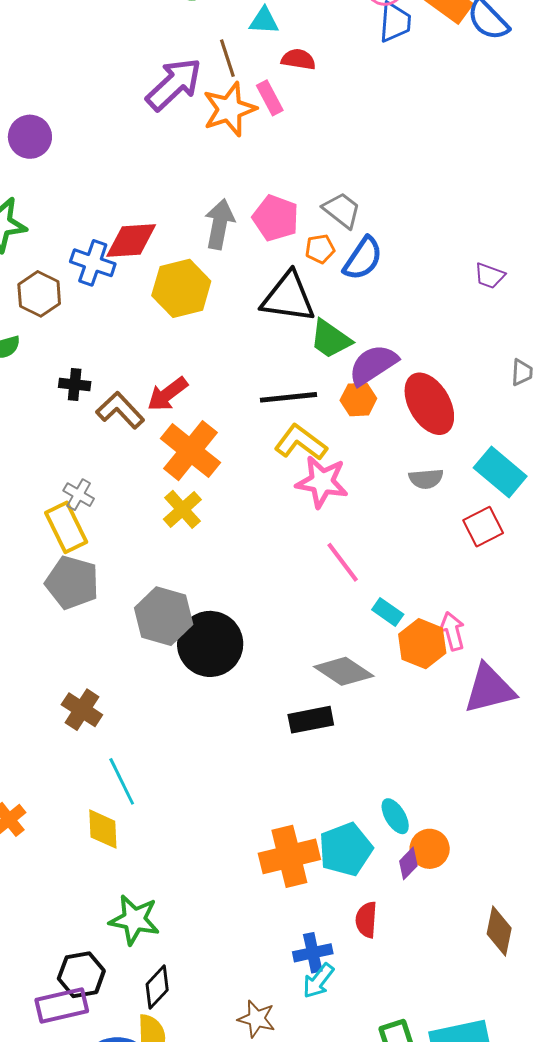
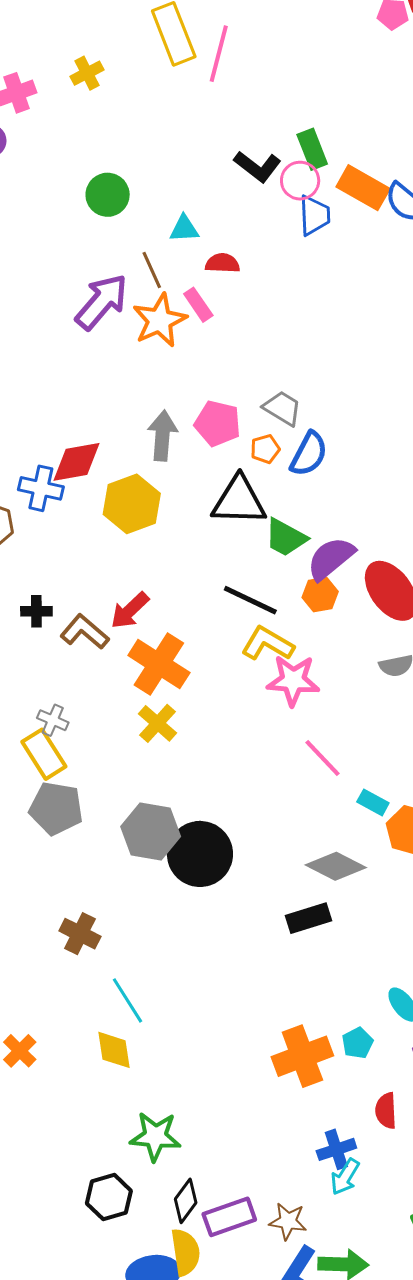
black line: (288, 397) -> (250, 600), turned 38
cyan pentagon: (346, 849) -> (357, 1043), size x0.6
purple rectangle: (62, 1005) -> (229, 1217), moved

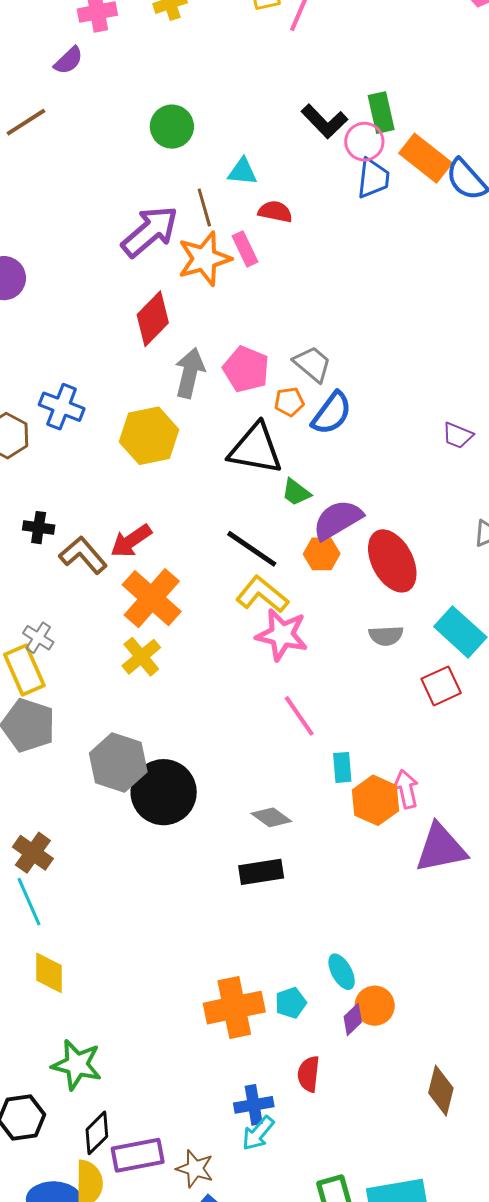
red diamond: (77, 462) -> (153, 319), moved, turned -44
green trapezoid: (286, 538) -> (296, 492), size x0.7
cyan rectangle: (373, 802) -> (342, 767), turned 48
gray diamond: (336, 866) -> (271, 817), moved, size x0.7
cyan line: (127, 1000) -> (29, 902), moved

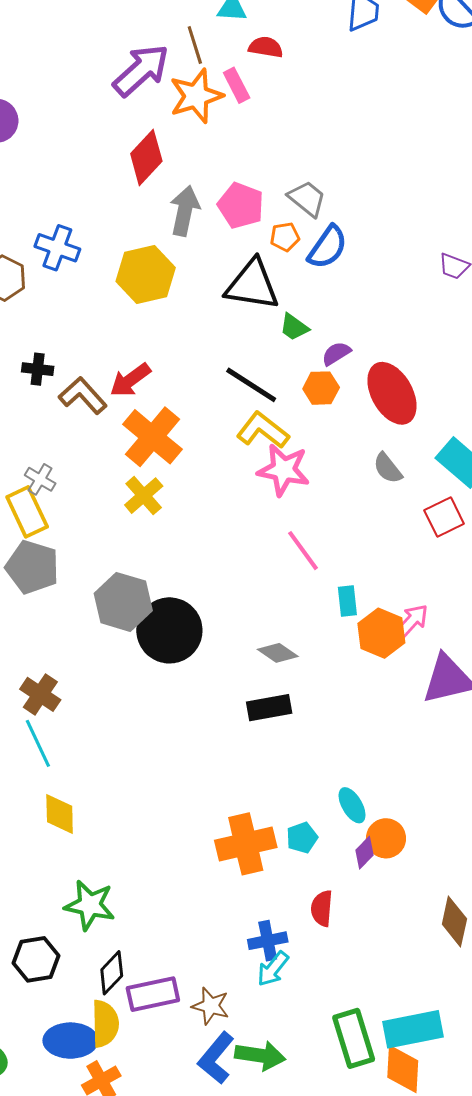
purple semicircle: (338, 520) -> (336, 354), size x0.6
gray semicircle: (386, 636) -> (388, 468), turned 56
pink arrow: (406, 789) -> (412, 621), turned 57

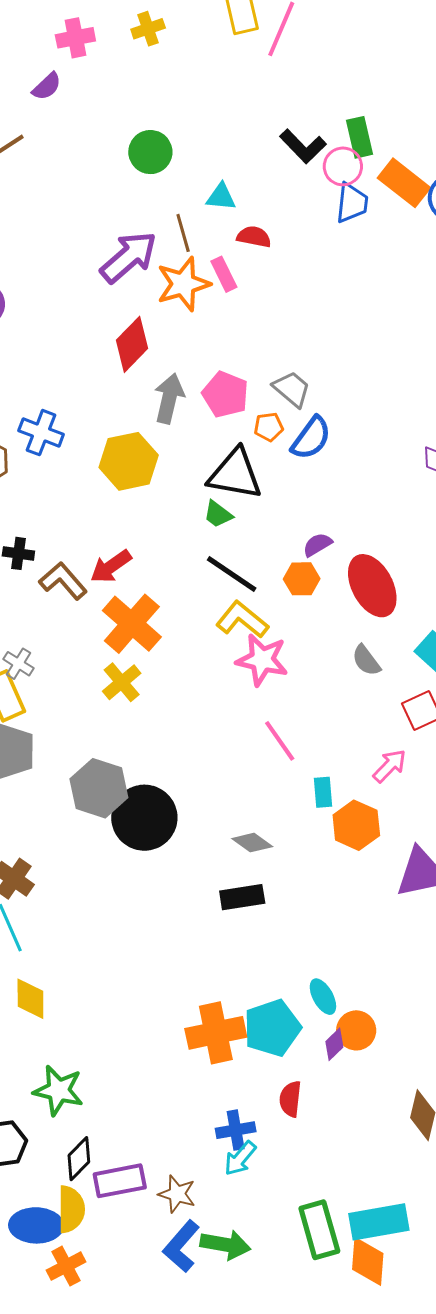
green trapezoid: (294, 327) -> (218, 514), moved
pink arrow: (412, 621) -> (390, 766), moved
cyan pentagon: (302, 838) -> (272, 1028), size x1.8

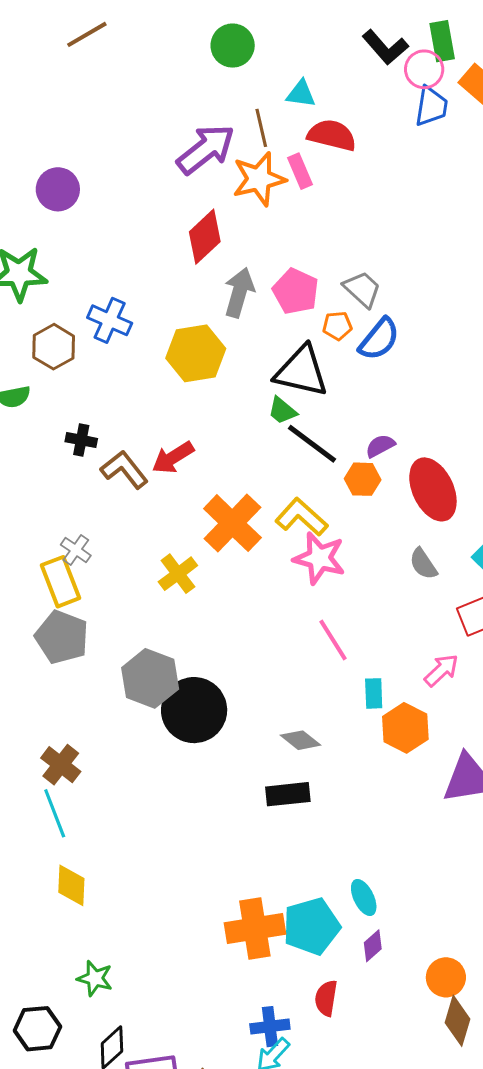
red semicircle: (254, 237) -> (332, 135), size x1.4
black line: (232, 574) -> (312, 444), moved
orange cross: (132, 624) -> (232, 523), moved
orange circle: (356, 1030) -> (446, 977), moved
green star: (58, 1090) -> (95, 978), size x0.7

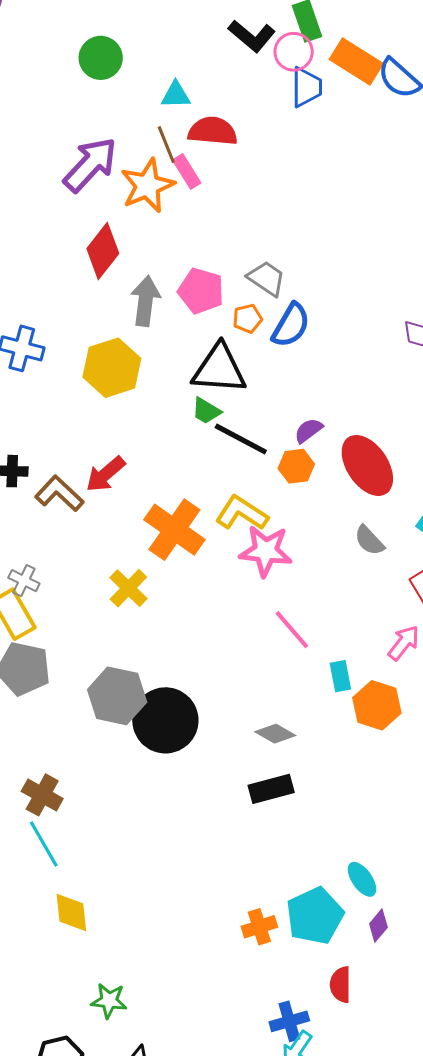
brown line: (261, 128) -> (166, 145), moved
orange cross: (255, 928) -> (259, 927), size x0.6

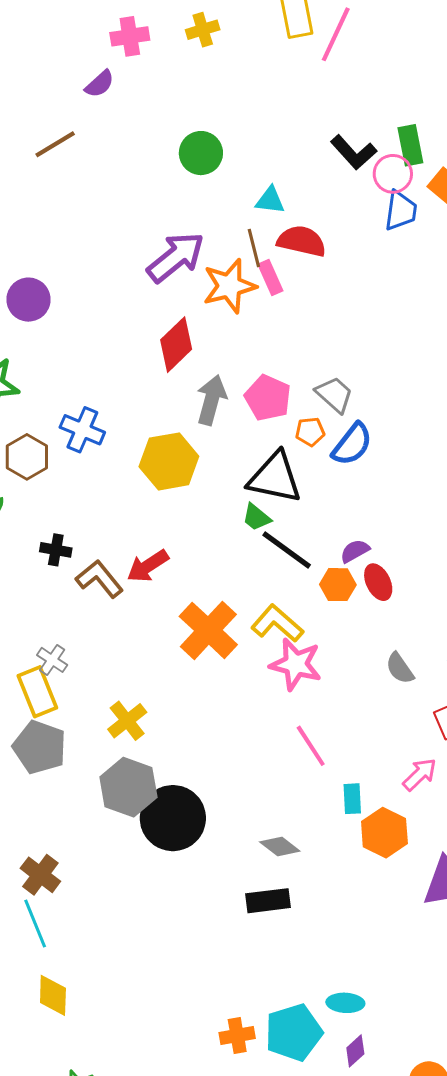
red ellipse: (367, 465) -> (378, 582), moved, size x0.6
yellow cross: (128, 588) -> (127, 721), moved
cyan ellipse: (362, 879) -> (345, 1003), turned -60

